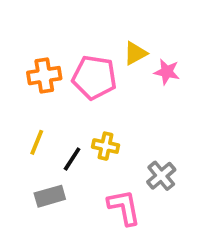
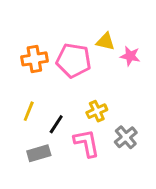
yellow triangle: (135, 53) -> (106, 42), turned 42
yellow cross: (106, 146) -> (97, 111), moved, turned -36
pink L-shape: (124, 207) -> (87, 143), moved

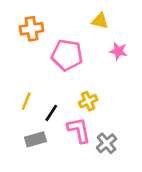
yellow triangle: (106, 42) -> (100, 21), moved
orange cross: (34, 59) -> (31, 29), moved
gray cross: (126, 137) -> (107, 143), moved

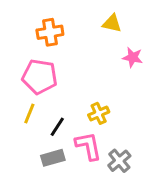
orange cross: (31, 29) -> (50, 32), moved
pink pentagon: (67, 55) -> (40, 77), moved
gray rectangle: (35, 139) -> (53, 158), moved

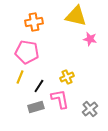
yellow triangle: (112, 23) -> (76, 16), size x1.6
gray cross: (119, 161) -> (90, 109), moved

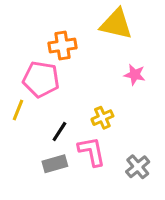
orange cross: (34, 22) -> (63, 46), moved
pink star: (90, 39) -> (135, 75), moved
yellow line: (20, 77) -> (18, 110), moved

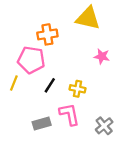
yellow cross: (102, 118) -> (78, 89), turned 35
black line: (59, 131) -> (50, 85), moved

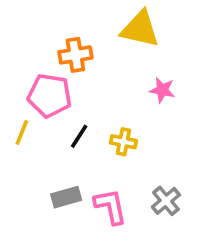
pink L-shape: (69, 114) -> (111, 206), moved

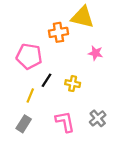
orange cross: (75, 55) -> (58, 32), moved
yellow line: (22, 133) -> (30, 95), moved
gray rectangle: (66, 197) -> (24, 124), moved, turned -42

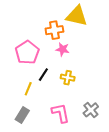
pink star: (95, 53) -> (63, 49), moved
pink pentagon: (29, 56) -> (27, 52), turned 30

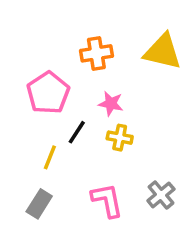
yellow triangle: (77, 16) -> (163, 52), moved
pink star: (63, 49) -> (111, 104), moved

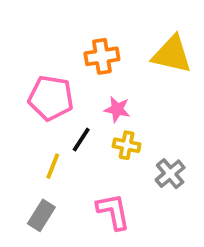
pink pentagon: (48, 93) -> (51, 98), turned -30
gray cross: (161, 195) -> (170, 174), moved

